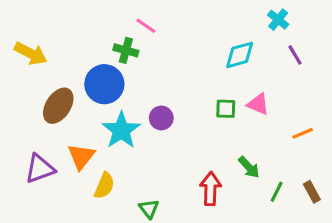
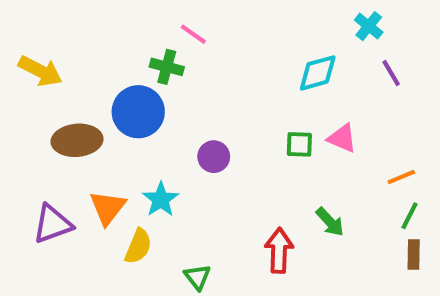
brown ellipse: (58, 106) -> (77, 140), turned 52
cyan star: (121, 130) -> (161, 199), moved, size x0.7
green line: (277, 192) -> (409, 216), moved
brown rectangle: (312, 192) -> (414, 255), turned 30

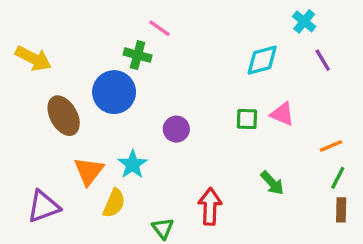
brown ellipse: (77, 140) -> (64, 116), turned 66
purple triangle: (53, 224) -> (43, 206), moved
red arrow: (279, 250) -> (210, 206), moved

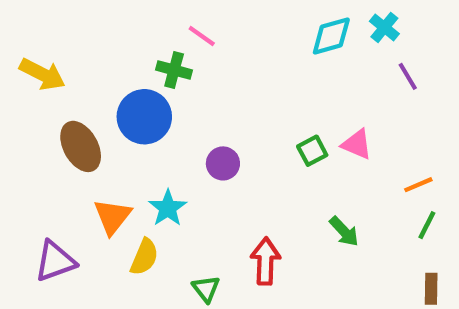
cyan diamond: (262, 60) -> (331, 36), moved
green square: (247, 119) -> (312, 151), turned -30
brown rectangle: (341, 210) -> (431, 289), moved

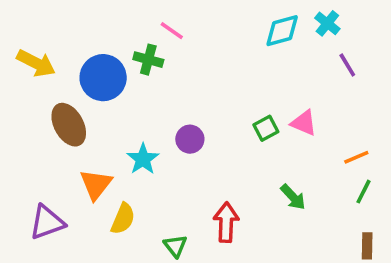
blue circle: (144, 117) -> (103, 78), moved
cyan star: (168, 208) -> (143, 159), moved

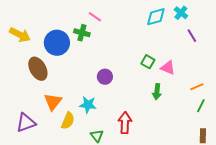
green square: (266, 128) -> (148, 62), moved, turned -32
cyan star: (143, 159) -> (88, 105), moved, turned -30
green arrow: (293, 197) -> (157, 92), moved, turned 49

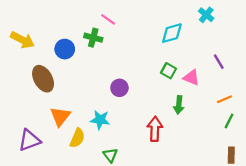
cyan diamond: (156, 17) -> (172, 33), moved
purple line: (192, 36) -> (219, 62), moved
blue circle: (57, 43) -> (65, 49), size x0.7
red arrow: (125, 123) -> (155, 129), moved

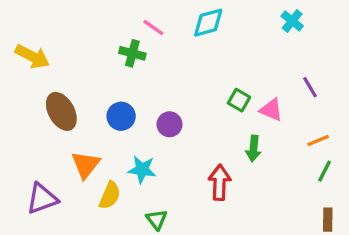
cyan diamond: (172, 33) -> (208, 23), moved
blue circle: (65, 49) -> (121, 116), moved

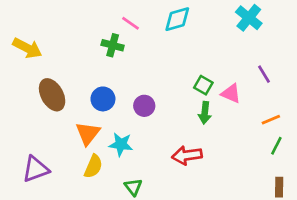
cyan cross: (292, 21) -> (249, 18), size x1.4
green arrow: (253, 149) -> (205, 113), moved
orange triangle: (86, 165) -> (88, 133), moved
red arrow: (220, 182) -> (187, 155), turned -100

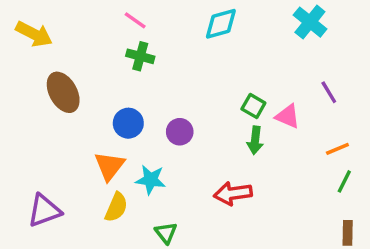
pink line: (130, 23) -> (135, 20), moved
yellow arrow: (27, 48) -> (34, 34), moved
brown ellipse: (52, 95) -> (63, 92), moved

